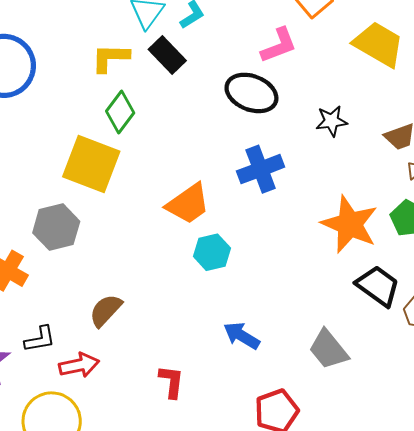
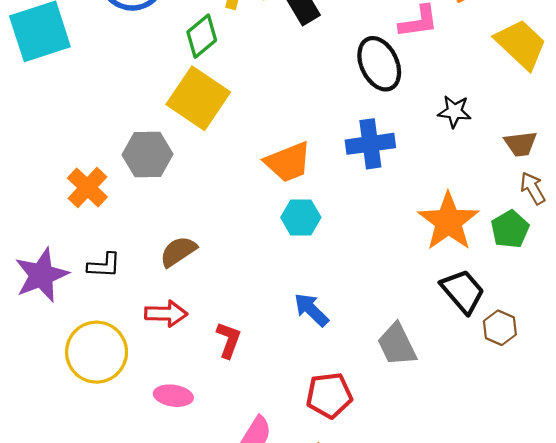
black ellipse: (251, 93) -> (379, 64), turned 30
green diamond: (120, 112) -> (202, 36), moved
red arrow: (79, 365) -> (166, 314), moved

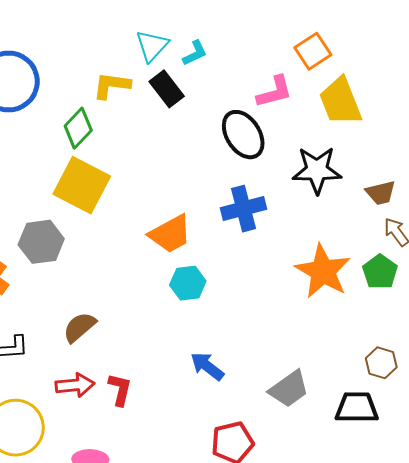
yellow trapezoid: (521, 44) -> (340, 101), moved, turned -148
black star: (454, 112) -> (317, 170), size x1.6
black trapezoid: (463, 291) -> (357, 408), moved, turned -42
red L-shape: (229, 340) -> (120, 389), moved
gray trapezoid: (397, 345) -> (289, 389), turned -93

